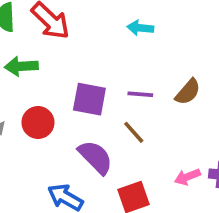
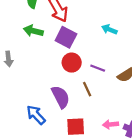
purple square: (89, 99) -> (66, 37), moved
red circle: (38, 122) -> (72, 63), moved

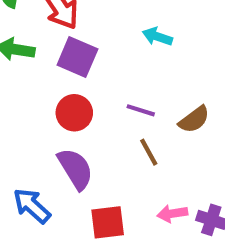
red circle: (72, 63) -> (74, 113), moved
brown line: (87, 89) -> (149, 152), moved

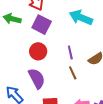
cyan arrow: (157, 37) -> (81, 18), size x1.6
purple line: (141, 110) -> (70, 52), turned 56

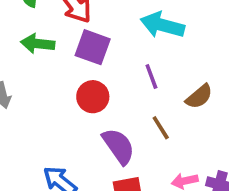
purple line: (70, 52) -> (151, 76), moved
purple semicircle: (37, 78) -> (119, 146), moved

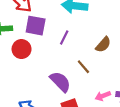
purple line: (151, 76) -> (64, 38), moved, turned 56
red circle: (93, 97) -> (22, 49), moved

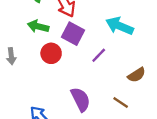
brown line: (83, 67) -> (121, 103), moved, turned -32

